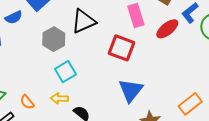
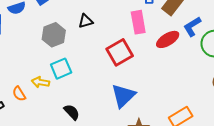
black triangle: (84, 21) -> (86, 21), size x0.6
red square: (121, 48) -> (120, 52), turned 32
yellow arrow: (59, 98) -> (40, 82), moved

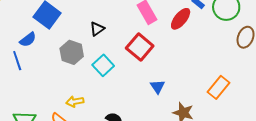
cyan square: (61, 69) -> (103, 65), moved
blue triangle: (123, 96) -> (158, 87), size x0.6

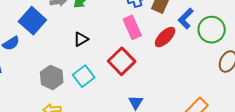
gray hexagon: (72, 52) -> (52, 77), moved

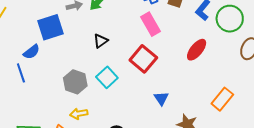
blue square: (32, 21) -> (51, 27), turned 36
red ellipse: (165, 37) -> (197, 50), moved

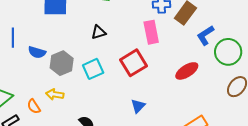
blue semicircle: (31, 52) -> (37, 52), moved, turned 36

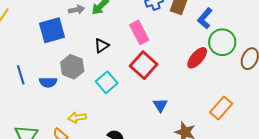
pink rectangle: (151, 32) -> (139, 32), moved
green circle: (228, 52) -> (222, 42), moved
gray hexagon: (62, 63) -> (72, 67), moved

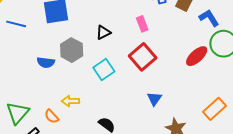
blue L-shape: (205, 18) -> (209, 18), turned 100
pink rectangle: (139, 32) -> (142, 24), size x0.7
blue line: (21, 75) -> (16, 24), moved, turned -66

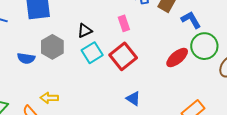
cyan square: (104, 70) -> (92, 53), moved
blue triangle: (154, 99) -> (133, 99), turned -35

